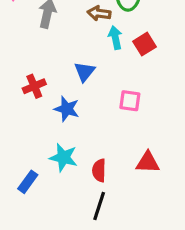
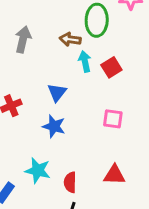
pink square: (130, 101) -> (113, 119), moved
blue star: (67, 109) -> (54, 126), moved

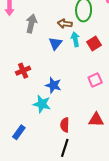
blue triangle: (57, 92) -> (55, 43), moved
pink square: (113, 119) -> (95, 80), turned -32
cyan star: (38, 171) -> (42, 104), moved

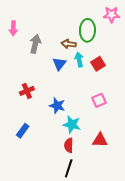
cyan star: (42, 104) -> (72, 124), moved
blue rectangle: (19, 132) -> (23, 131), moved

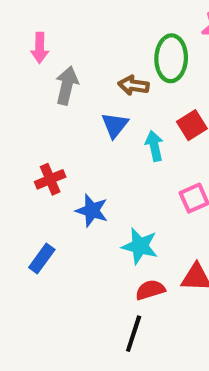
pink arrow: (13, 28) -> (40, 48), moved
cyan arrow: (79, 60) -> (154, 146), moved
blue star: (57, 106) -> (92, 211), moved
red semicircle: (69, 145) -> (150, 290), moved, turned 72

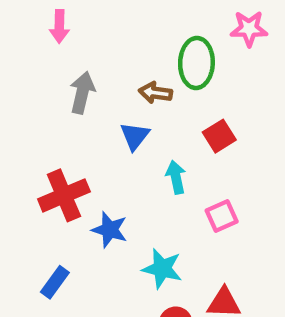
pink arrow: (40, 48) -> (59, 26), moved
cyan arrow: (154, 146) -> (176, 177), moved
red cross: (50, 179) -> (64, 195), size x1.5

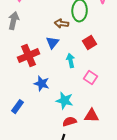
gray arrow: (82, 93) -> (14, 21), moved
red cross: (64, 195) -> (29, 56), moved
pink square: (222, 216) -> (91, 78), turned -32

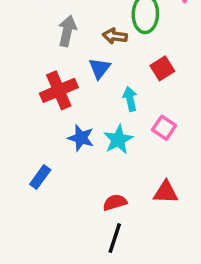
gray arrow: (14, 21) -> (67, 31), moved
cyan star: (65, 101) -> (118, 140), moved, turned 30
red semicircle: (70, 122) -> (115, 202), moved

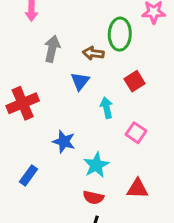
red cross: (59, 90) -> (23, 103), moved
cyan star: (118, 140) -> (96, 165), moved
red semicircle: (115, 202) -> (93, 197), turned -150

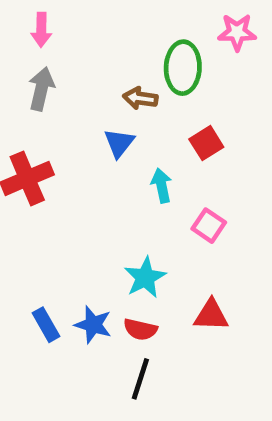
gray arrow: (52, 49) -> (41, 89), moved
blue star: (64, 142) -> (93, 325), moved
blue rectangle: (29, 175) -> (46, 325), moved, turned -66

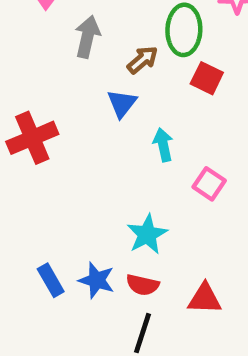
gray arrow: (41, 89) -> (87, 37), moved
brown arrow: (140, 98) -> (143, 60), turned 132
red square: (206, 143) -> (207, 78), moved, turned -32
red triangle: (211, 315) -> (205, 299), moved

